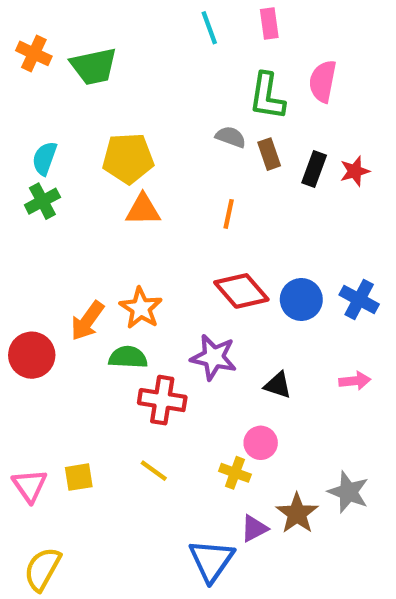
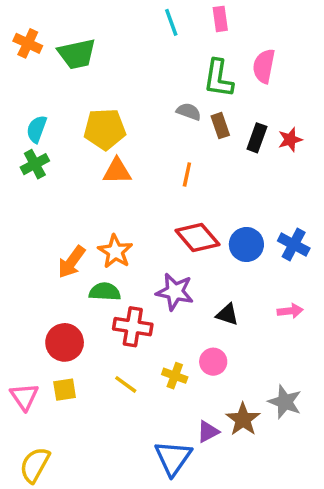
red circle: (32, 355) -> (65, 342), moved
yellow cross: (235, 473) -> (175, 376), moved

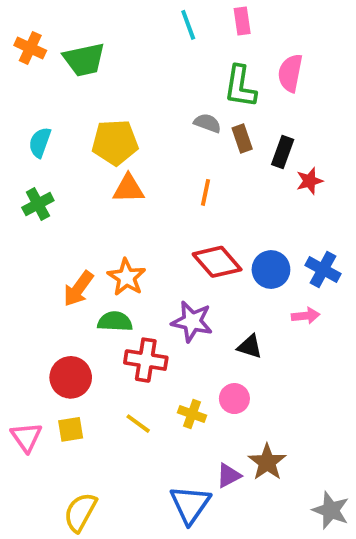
red star: (290, 140) -> (310, 181), moved
green cross: (35, 164) -> (38, 204), moved
pink arrow: (290, 311) -> (306, 316), moved
gray star: (285, 402) -> (331, 510), moved
yellow semicircle: (35, 465) -> (80, 512), moved

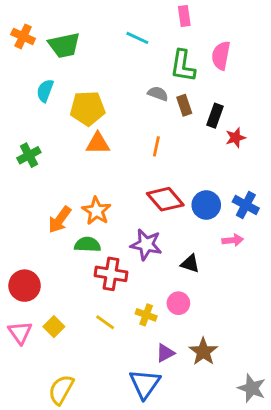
cyan line: (188, 25) -> (137, 38), moved, turned -45
cyan semicircle: (40, 142) -> (45, 91), moved
red circle: (71, 377) -> (25, 286), moved
yellow square: (71, 429) -> (54, 327), turned -36
purple triangle: (229, 476) -> (165, 353), moved

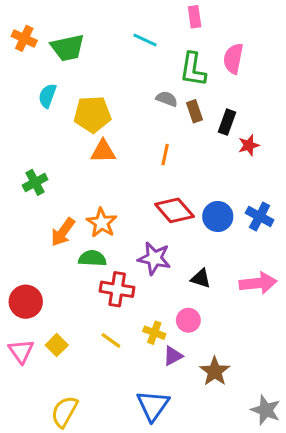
green cross: (29, 155) -> (35, 182), moved
pink arrow: (233, 240) -> (258, 283), moved, size x1.6
purple triangle: (165, 353) -> (173, 356), moved

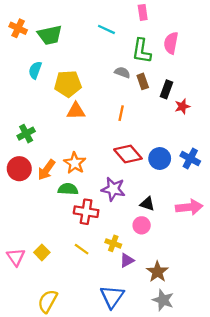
red circle: (26, 302) -> (19, 169), moved
pink circle: (188, 320) -> (142, 225), moved
gray star: (266, 410) -> (163, 300), moved

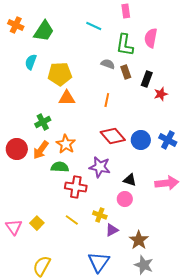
green trapezoid: (50, 35) -> (44, 31), turned -45
green cross: (26, 134) -> (43, 122), moved

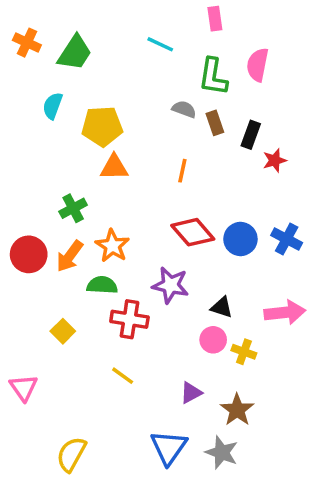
yellow cross: (100, 215) -> (244, 352), moved
yellow square: (37, 223) -> (63, 331), moved
gray star: (144, 265) -> (222, 453), moved

